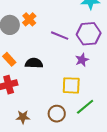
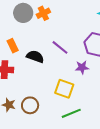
purple line: (60, 36) -> (60, 47), moved
brown circle: (57, 114) -> (30, 105), moved

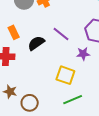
black semicircle: (35, 57) -> (36, 43), turned -54
brown circle: (30, 105) -> (30, 103), moved

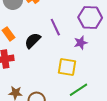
purple line: (61, 34) -> (55, 27), turned 36

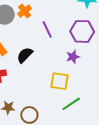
purple line: (55, 27) -> (47, 29), moved

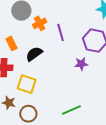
orange cross: (25, 11) -> (40, 23), moved
yellow square: (60, 81) -> (27, 84), moved

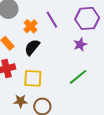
orange cross: (40, 23) -> (31, 26), moved
green line: (71, 110) -> (78, 77), moved

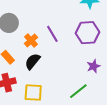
purple star: (80, 44) -> (94, 66), moved

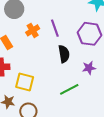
black semicircle: (33, 61) -> (64, 54), moved, turned 120

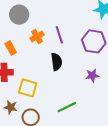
black semicircle: (64, 54) -> (56, 62), moved
green line: (69, 89) -> (67, 107), moved

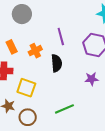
orange cross: (37, 37) -> (35, 51), moved

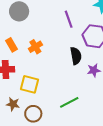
purple line: (61, 36) -> (69, 19), moved
black semicircle: (57, 63) -> (76, 56), moved

